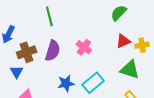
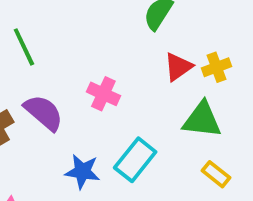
purple semicircle: (53, 51) -> (44, 113), turned -55
blue star: (66, 83) -> (82, 172), turned 30

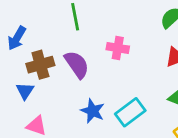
pink cross: (103, 94) -> (118, 48), moved, turned -30

